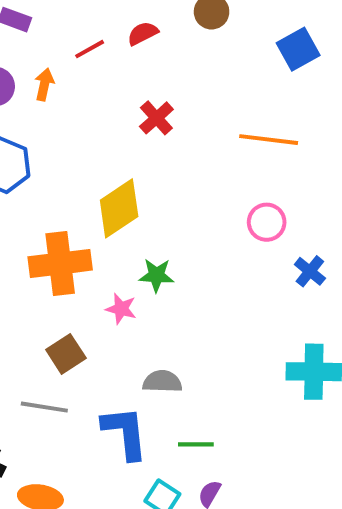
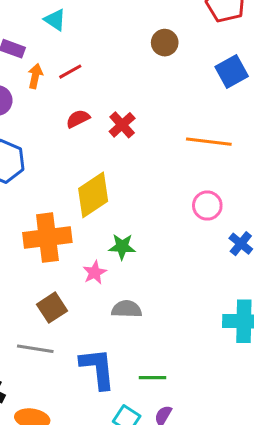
red semicircle: (143, 33) -> (78, 119), moved
orange arrow: (44, 85) -> (35, 76), moved
pink star: (121, 309) -> (95, 273), turned 30
gray semicircle: (162, 382) -> (127, 309), moved

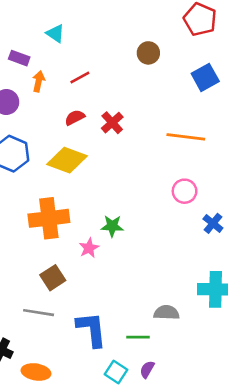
red line: (70, 72) -> (80, 77), moved
yellow diamond: (93, 195) -> (67, 160), moved, turned 54
gray semicircle: (127, 309) -> (166, 313), moved

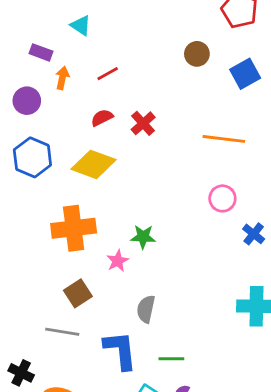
brown circle: (148, 53) -> (197, 54), moved
gray semicircle: (166, 313) -> (146, 309), moved, turned -80

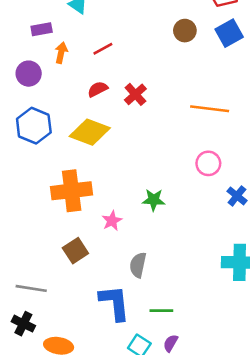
purple rectangle: (41, 52) -> (42, 29), turned -30
blue square: (245, 74) -> (229, 33), moved
green star: (143, 237) -> (154, 200), moved
gray line: (62, 332) -> (31, 288), moved

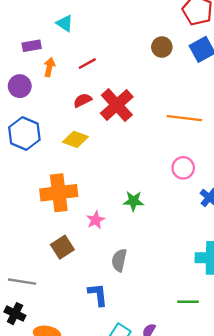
red cross: (135, 94) -> (117, 105), size x1.6
yellow diamond: (90, 132) -> (75, 139), size x0.7
blue L-shape: (115, 303) -> (98, 295), size x0.7
green line: (161, 311) -> (188, 302), moved

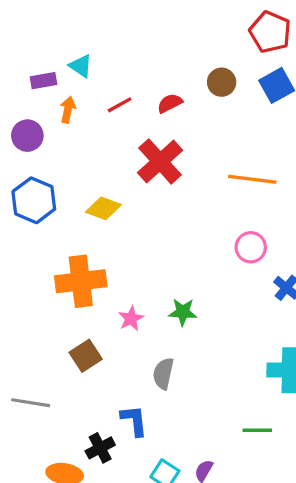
cyan triangle: (65, 23) -> (81, 66), moved
red semicircle: (82, 100) -> (170, 103), moved
green star: (133, 201) -> (183, 312), moved
black cross: (15, 314) -> (100, 448), moved, turned 36

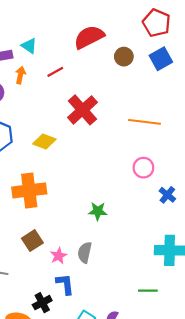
red semicircle: (170, 103) -> (89, 37), moved, size x1.8
pink star: (131, 318) -> (59, 256), moved

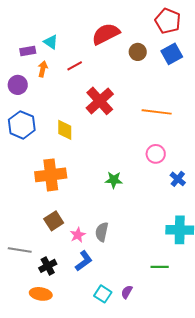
yellow diamond: (44, 141) -> (65, 130), turned 70
green star: (98, 211) -> (114, 180), moved
blue L-shape: (65, 284) -> (84, 261), turned 60
black cross: (42, 303) -> (48, 266), moved

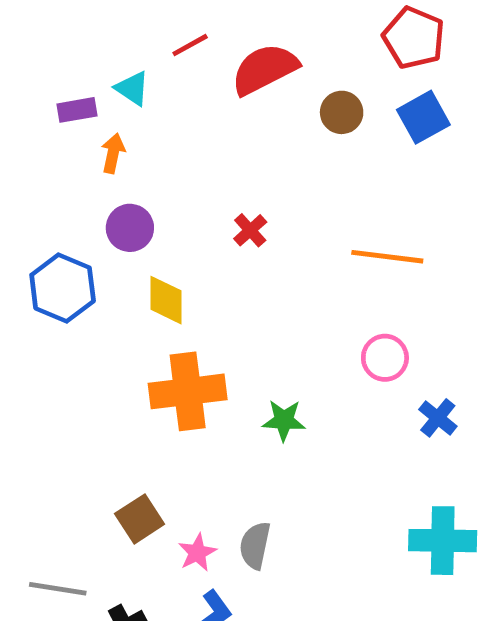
red line: (75, 66) -> (190, 45), moved
purple circle: (18, 85) -> (130, 228), moved
red cross: (100, 101) -> (250, 230), size x0.5
orange cross: (51, 175) -> (188, 391), moved

